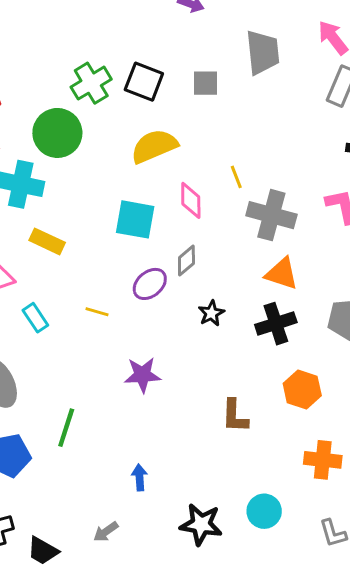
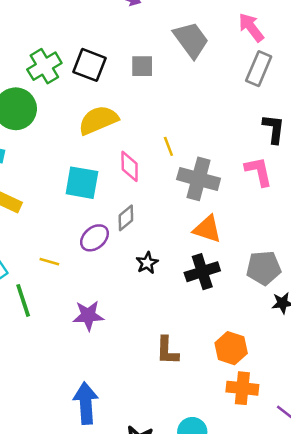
gray trapezoid: (263, 52) -> (191, 40), turned -30
orange hexagon: (302, 390) -> (231, 348), moved
green line: (66, 428) -> (23, 300), moved, turned -36
blue arrow: (140, 477) -> (86, 403), size x1.8

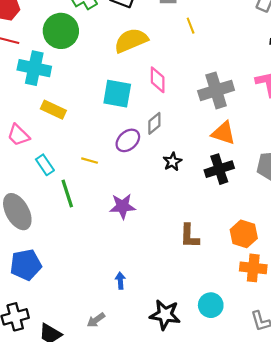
yellow line: (168, 146) -> (191, 26), moved
gray cross: (199, 179) -> (216, 90), turned -32
blue arrow: (86, 403) -> (120, 281), size x0.5

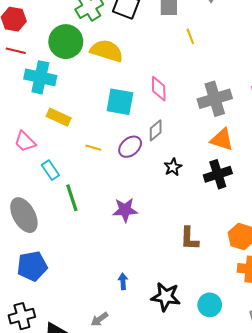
yellow semicircle: (131, 40) -> (107, 51), moved, turned 40
yellow line: (90, 161) -> (93, 148), moved
black star: (165, 315) -> (166, 297), moved

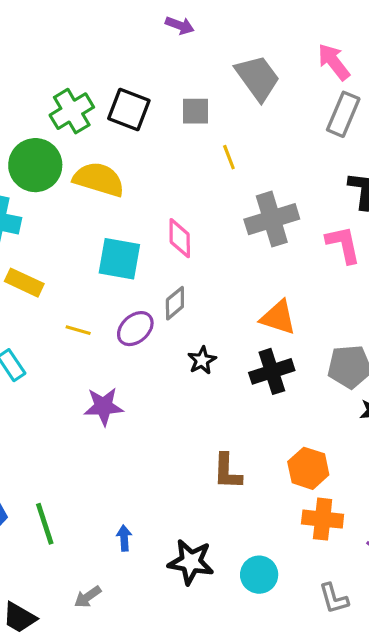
gray cross: (215, 99) -> (272, 219), moved
green line: (72, 198) -> (45, 524), moved
purple star: (125, 210) -> (104, 406), moved

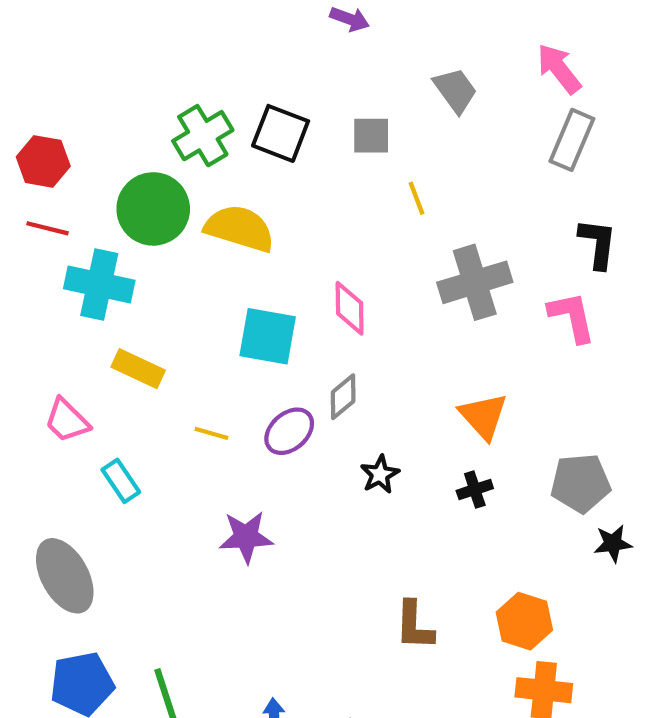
gray trapezoid: (258, 78) -> (455, 90), size x0.7
orange triangle: (278, 317) -> (483, 416), turned 30
black cross: (272, 371) -> (475, 490), size x0.6

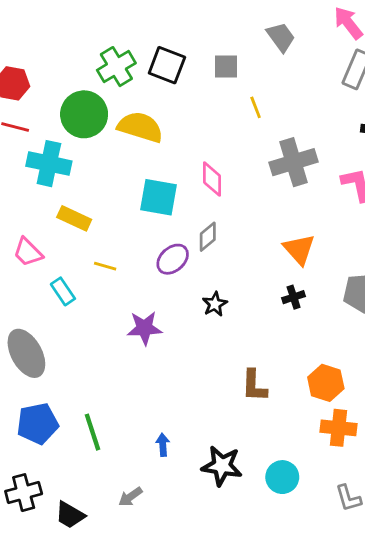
yellow line: (211, 433) -> (105, 266), moved
black star: (380, 474) -> (215, 304), moved

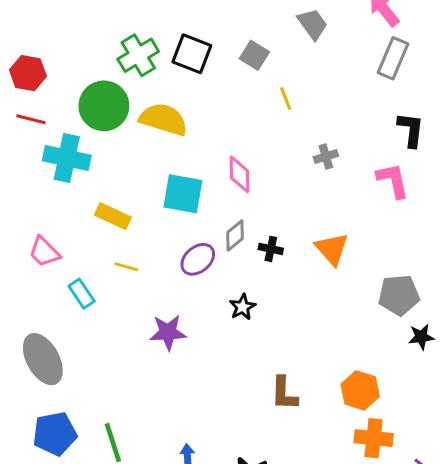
gray square: (226, 67) -> (254, 55), turned 32
gray cross: (294, 162) -> (326, 157), size x0.5
yellow rectangle: (74, 218) -> (113, 216), moved
black cross: (294, 297) -> (271, 249), moved, turned 30

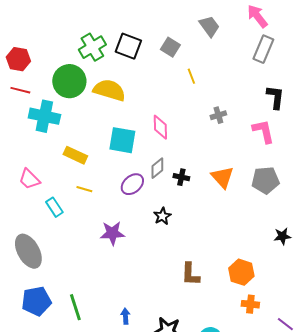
gray pentagon: (399, 295) -> (265, 180), moved
orange cross: (374, 438) -> (250, 304), size x0.7

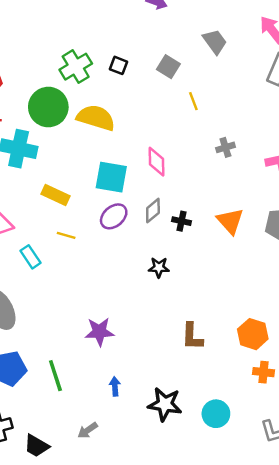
black square: (128, 46) -> (118, 65), size x0.6
purple ellipse: (132, 184) -> (114, 216), moved
black star: (162, 216) -> (159, 267), turned 30
purple star: (112, 233) -> (99, 332), moved

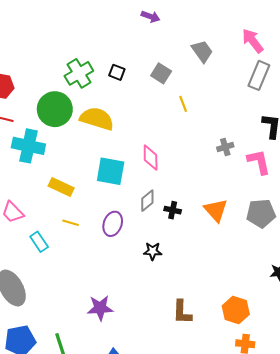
gray cross: (225, 147) -> (225, 147), moved
purple ellipse: (114, 216) -> (113, 224), moved, turned -30

